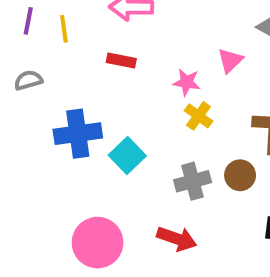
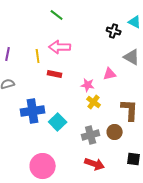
yellow line: (64, 29) -> (38, 56), moved
pink triangle: (230, 60) -> (110, 74), turned 32
red arrow: (177, 239) -> (95, 164), moved

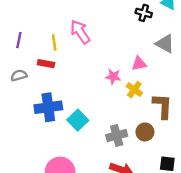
pink arrow: (60, 47) -> (80, 32), turned 55
red rectangle: (55, 74) -> (46, 64), moved
yellow cross: (94, 102) -> (134, 90), moved

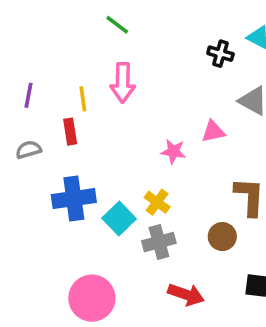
pink arrow: (80, 32) -> (123, 83), turned -145
red rectangle: (46, 64) -> (70, 132), turned 70
yellow cross: (134, 90) -> (157, 202), moved
gray cross: (117, 136) -> (159, 242), moved

